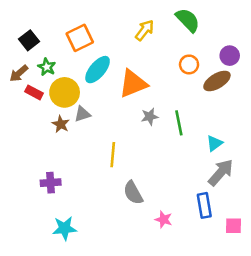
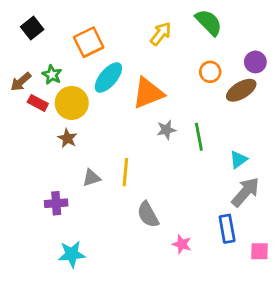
black square: (29, 40) -> (32, 28), moved
gray triangle: (82, 114) -> (91, 178), moved

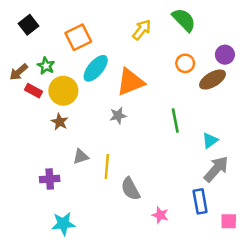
gray star: (166, 130) -> (118, 116), moved
yellow line: (125, 172) -> (107, 167), moved

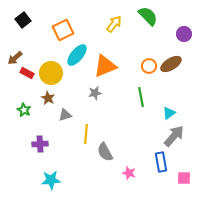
purple circle: (225, 55) -> (184, 34), moved
orange circle: (185, 63) -> (149, 66), moved
green star: (46, 66) -> (24, 110), moved
gray triangle: (81, 157) -> (65, 115), moved

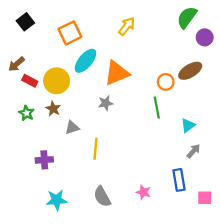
green semicircle: (148, 16) -> (187, 17), moved, turned -100
orange circle: (149, 66) -> (166, 82), moved
green star: (24, 110) -> (26, 113), moved
gray arrow: (174, 136) -> (194, 151), size x0.6
gray semicircle: (105, 152) -> (102, 197), moved

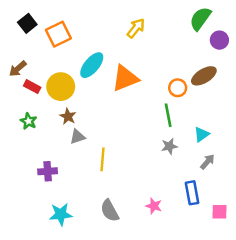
orange square: (70, 33) -> (58, 34), moved
gray star: (106, 103) -> (169, 146), moved
brown star: (53, 109) -> (68, 116), moved

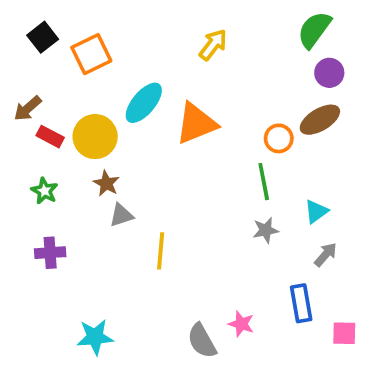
purple circle: (219, 40) -> (329, 73), moved
purple cross: (48, 171) -> (50, 253), moved
gray semicircle: (110, 211) -> (202, 341), moved

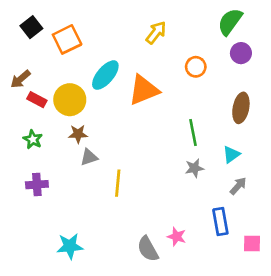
brown ellipse: (320, 120) -> (241, 108), moved, turned -48
orange circle: (279, 138) -> (196, 67), moved
brown star: (106, 183) -> (78, 134), turned -30

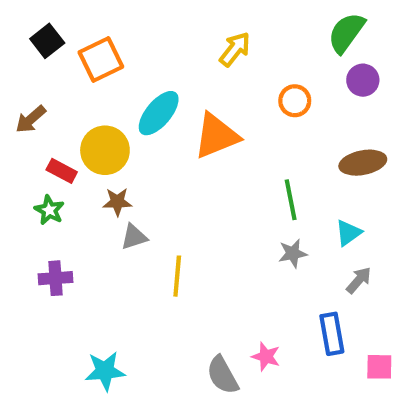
red rectangle: (37, 100) -> (62, 171), moved
brown ellipse: (241, 108) -> (363, 163), turned 68

